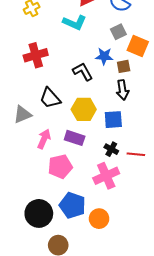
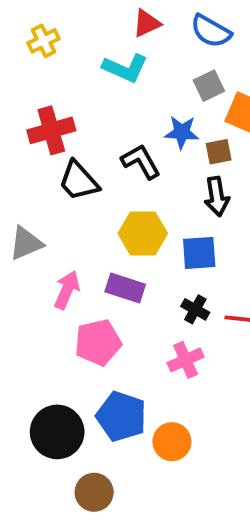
black trapezoid: (50, 98) -> (79, 181), moved
pink cross: (106, 176) -> (186, 360), size x0.7

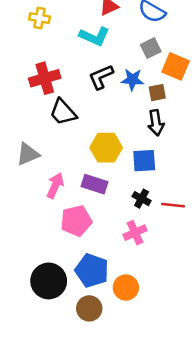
yellow cross: (44, 41) -> (40, 18), turned 36
black L-shape: (141, 161) -> (101, 77), moved, turned -84
brown circle: (94, 492) -> (89, 308), moved

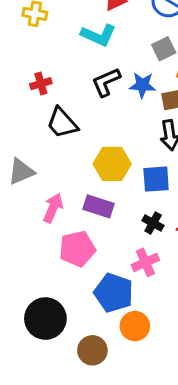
red cross: (45, 78) -> (41, 84), size x0.6
blue pentagon: (92, 271) -> (114, 293), moved

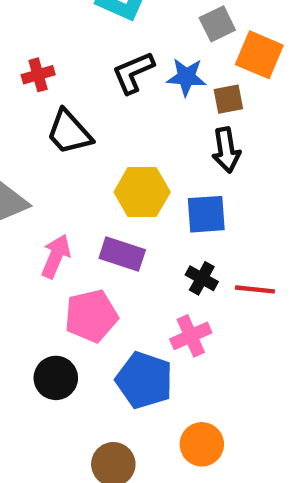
black circle: (45, 319) -> (56, 378), moved, size x0.7
orange circle: (135, 326) -> (202, 444), moved

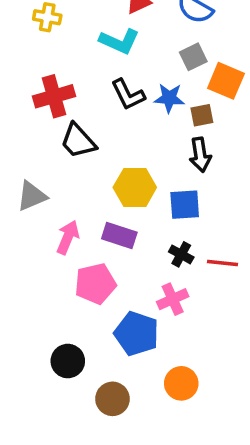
black L-shape: (133, 73) -> (128, 95), turned -93
red cross: (38, 75) -> (54, 96), size x1.6
black circle: (56, 378) -> (68, 361), moved

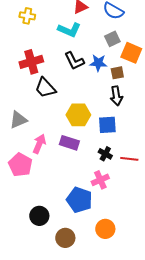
pink pentagon: (95, 284) -> (20, 165), moved, turned -30

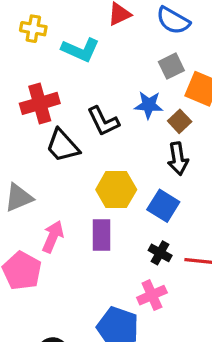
cyan L-shape: (69, 30) -> (80, 50), moved
black L-shape: (74, 61) -> (103, 121), moved
brown square: (117, 73) -> (180, 121), turned -32
blue square: (107, 125) -> (163, 206), turned 36
purple rectangle: (69, 143) -> (102, 235), turned 72

